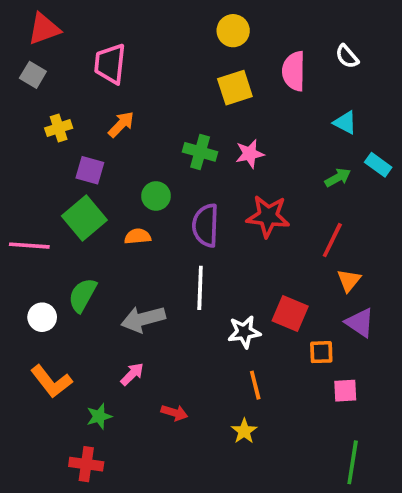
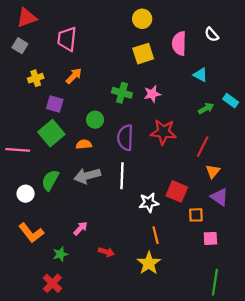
cyan triangle: (345, 123) -> (200, 75), moved
gray arrow: (143, 319) -> (87, 176), moved
yellow star: (244, 431) -> (149, 263), size x1.5
red cross: (86, 464) -> (52, 283), turned 36

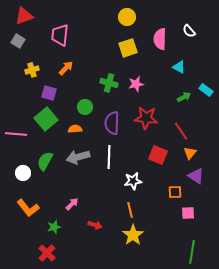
red line: (203, 147) -> (181, 131), turned -60
red square: (177, 191) -> (158, 155), moved
orange line: (156, 235) -> (130, 210), moved

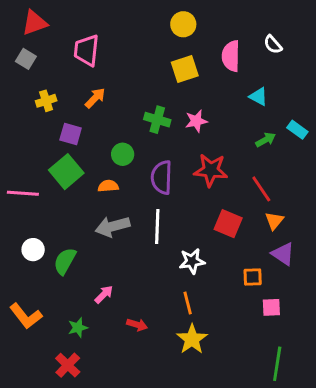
green semicircle: (45, 161) -> (65, 261), moved
orange L-shape: (28, 208) -> (26, 316), moved

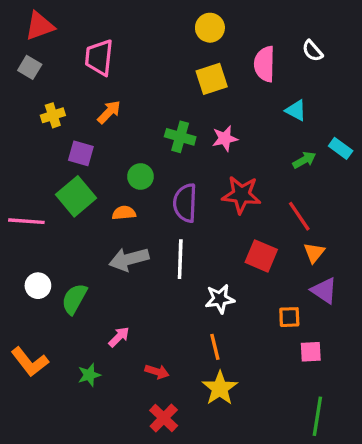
red cross: (68, 365) -> (164, 418), moved

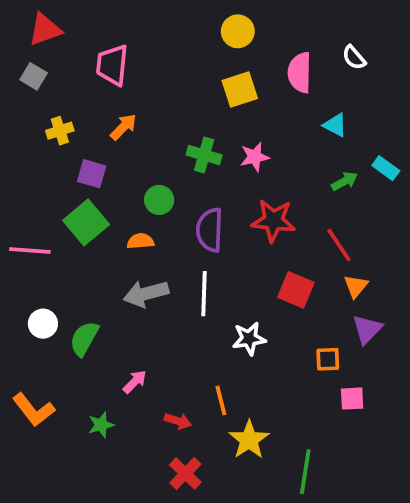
purple triangle: (324, 291) -> (367, 329), turned 40
orange line: (215, 347) -> (221, 400), moved
green line: (317, 416) -> (305, 472), moved

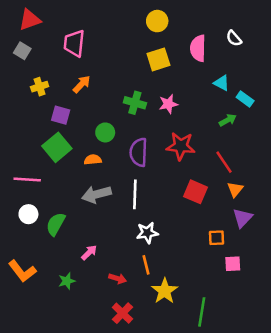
cyan rectangle: (386, 168) -> (245, 99), moved
pink line: (30, 251) -> (27, 179), moved
white star: (249, 339) -> (147, 233), moved

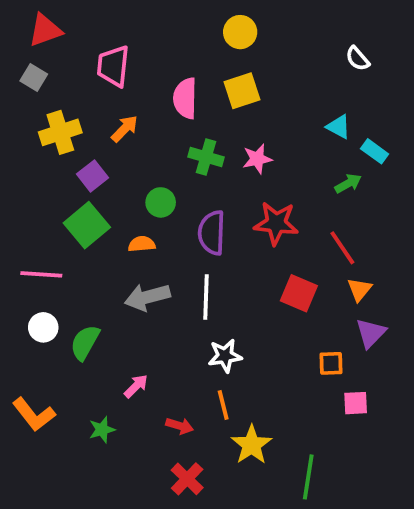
pink semicircle: (198, 48) -> (185, 98), moved
yellow cross: (40, 87) -> (60, 132), size x1.5
purple square: (61, 115) -> (92, 176), turned 36

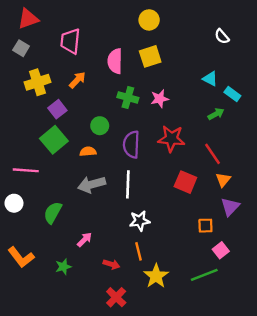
white circle: (43, 327) -> (14, 203), moved
pink square: (356, 403) -> (221, 250), turned -35
green line: (308, 477) -> (204, 275), moved, turned 60

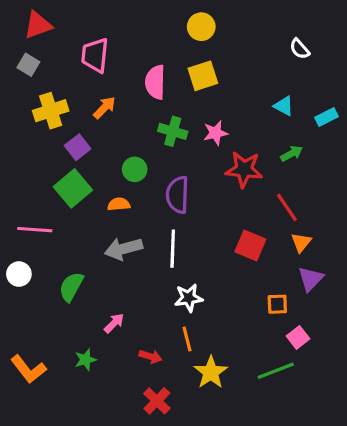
cyan rectangle: (232, 94) -> (327, 117), moved, turned -63
red star: (171, 139) -> (244, 169), moved
orange L-shape: (21, 257) -> (28, 369), moved

